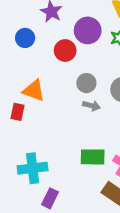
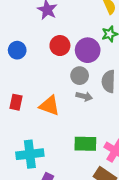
purple circle: (88, 30) -> (88, 50), moved
blue circle: (25, 38) -> (17, 50), moved
orange triangle: (34, 91) -> (50, 106), moved

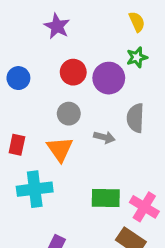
gray circle: (80, 76) -> (69, 114), moved
orange triangle: (50, 106) -> (60, 149), turned 35
cyan cross: (30, 154) -> (35, 189), moved

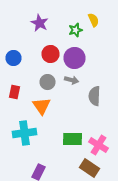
green star: (137, 57) -> (76, 30), moved
gray semicircle: (135, 118) -> (94, 96), moved
gray arrow: (104, 137) -> (72, 80), moved
red rectangle: (17, 145) -> (14, 92), moved

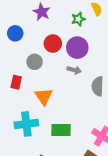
blue circle: (14, 58) -> (15, 33), moved
gray circle: (48, 82) -> (35, 62), moved
green rectangle: (72, 139) -> (61, 130), moved

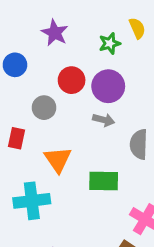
green rectangle: (61, 130) -> (104, 181), moved

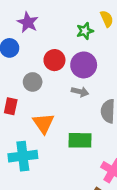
purple star: (55, 33) -> (28, 22), moved

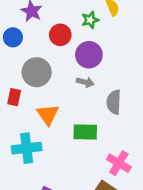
red circle: (54, 60) -> (60, 35), moved
gray circle: (33, 82) -> (37, 72), size x1.5

